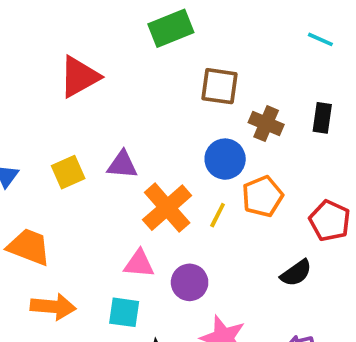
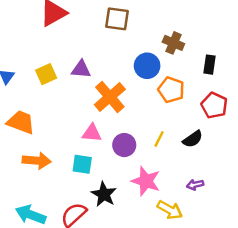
brown square: (219, 86) -> (117, 19), moved
black rectangle: (322, 118) -> (210, 65), moved
orange pentagon: (262, 196) -> (171, 90), turned -30
yellow line: (218, 215) -> (159, 139), moved

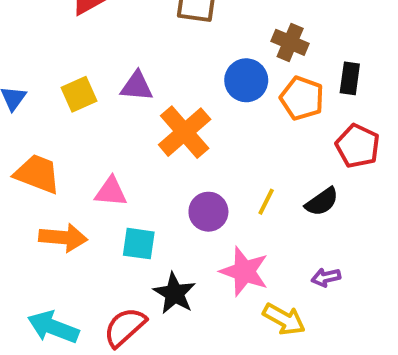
orange pentagon: (171, 90) -> (302, 98), moved
pink triangle: (92, 133) -> (111, 192), moved

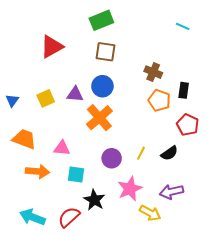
blue circle: (246, 80) -> (102, 86), moved
pink star: (244, 271) -> (130, 189), turned 30
purple arrow: (326, 277) -> (171, 192), size x1.6

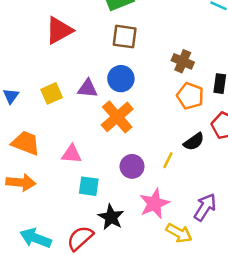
black semicircle: (169, 153) -> (194, 142), moved
orange arrow: (38, 171) -> (21, 182), moved
purple arrow: (171, 192) -> (205, 207), turned 135

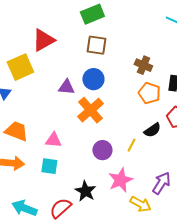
yellow square: (52, 93) -> (20, 67), moved, size x1.5
cyan square: (89, 186) -> (49, 166), moved

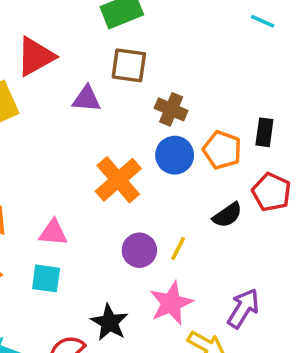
brown cross: (143, 65) -> (171, 109), moved
blue circle: (93, 79) -> (175, 155), moved
purple triangle: (66, 87) -> (87, 99), moved
yellow line: (131, 145) -> (178, 248), moved

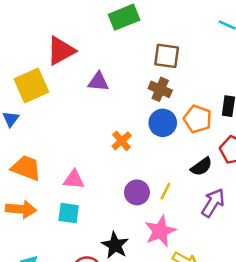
brown square: (129, 65) -> (167, 56), moved
orange cross: (118, 180) -> (122, 141), size x0.6
purple arrow: (243, 308) -> (213, 203), moved

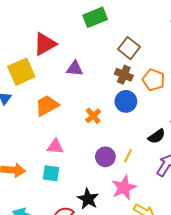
brown square: (167, 56) -> (129, 48), turned 30
orange pentagon: (198, 119) -> (154, 80), moved
orange trapezoid: (26, 168) -> (47, 106), moved, turned -50

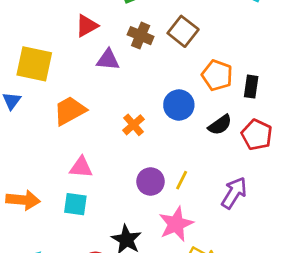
red triangle: (45, 44) -> (87, 26), moved, size x0.7
yellow square: (21, 72) -> (34, 64), turned 36
brown cross: (124, 75) -> (141, 36), moved
black semicircle: (157, 136) -> (220, 125), moved

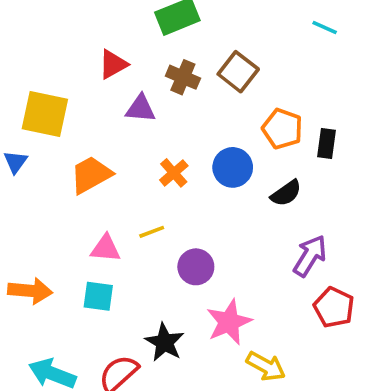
orange cross: (134, 125) -> (174, 173), moved
red pentagon: (257, 135) -> (334, 307), moved
yellow line: (182, 180) -> (152, 232), moved, turned 42
purple arrow: (234, 193) -> (310, 256), moved

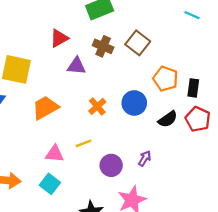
purple arrow: (310, 256) -> (145, 158), moved, size x0.6
cyan square: (98, 296) -> (50, 184), turned 30
red pentagon: (334, 307) -> (198, 119), moved

